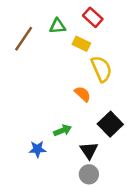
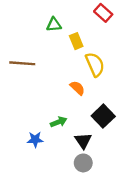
red rectangle: (93, 17) -> (103, 13), moved
brown line: (24, 39) -> (22, 63), moved, turned 60
yellow rectangle: (81, 44) -> (76, 41), turned 42

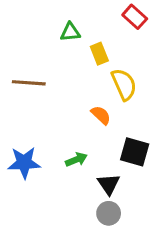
black square: (103, 116) -> (135, 152), turned -30
blue star: (35, 139) -> (24, 163), moved, size x1.5

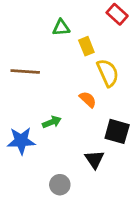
green arrow: (76, 160) -> (52, 122), moved
gray circle: (109, 213) -> (60, 185), moved

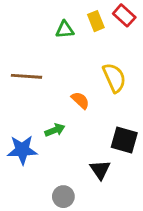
yellow rectangle: (86, 46) -> (96, 21), moved
orange semicircle: (88, 99) -> (80, 100), moved

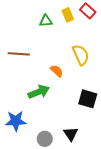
green arrow: (55, 130) -> (39, 92), size x1.5
blue star: (22, 150) -> (16, 121), moved
black triangle: (100, 170) -> (71, 134), moved

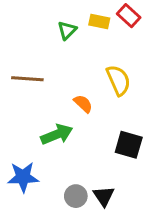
yellow rectangle: (68, 15) -> (99, 21), turned -56
green triangle: (46, 21) -> (67, 30), turned -40
gray circle: (45, 139) -> (76, 196), moved

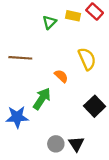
green arrow: (57, 134) -> (42, 99), turned -35
black square: (129, 145) -> (95, 106), turned 30
blue star: (23, 177) -> (17, 117), moved

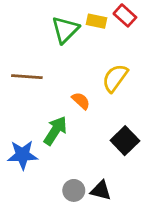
green triangle: (49, 22) -> (65, 30), size x1.5
yellow semicircle: (87, 59) -> (115, 78), turned -120
black triangle: (76, 144) -> (101, 190), turned -42

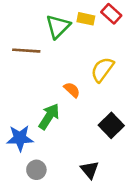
brown line: (27, 77) -> (26, 51), moved
gray circle: (74, 190) -> (36, 170), moved
black triangle: (101, 190) -> (90, 170), turned 36

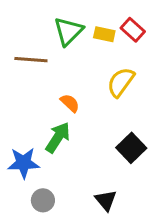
red rectangle: (111, 14) -> (133, 30), moved
yellow rectangle: (86, 19) -> (104, 34), moved
orange semicircle: (72, 90) -> (70, 103), moved

